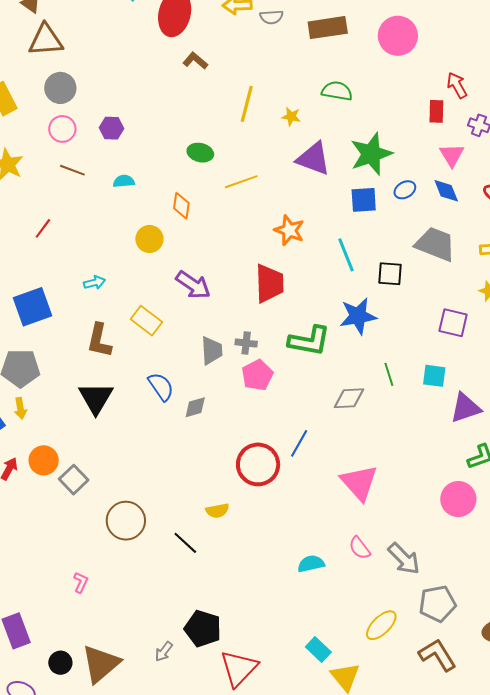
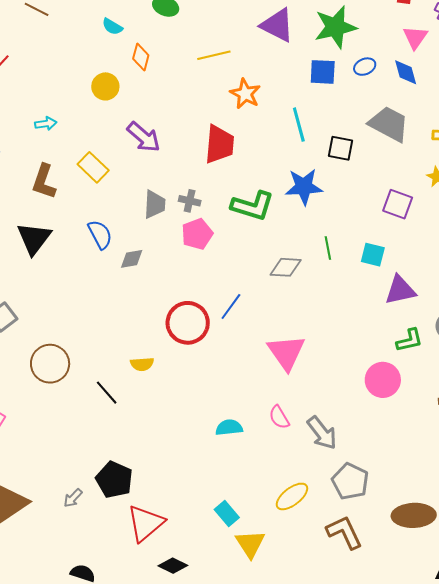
cyan semicircle: (124, 181) -> (112, 27), moved, turned -150
yellow line: (241, 182) -> (214, 55), moved
gray pentagon: (437, 604) -> (350, 481), turned 30

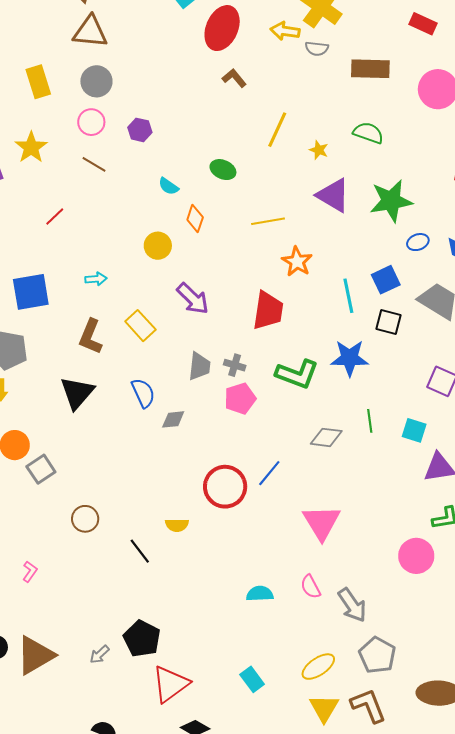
blue square: (323, 72) -> (386, 280), moved, turned -32
brown circle: (50, 364) -> (85, 519), size x0.7
yellow triangle: (250, 544) -> (324, 708), moved

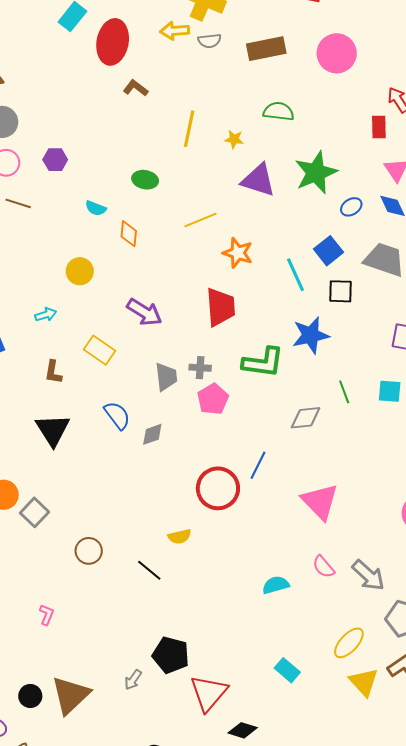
yellow circle: (158, 246) -> (80, 271), moved
brown L-shape: (90, 337) -> (53, 372), size x0.7

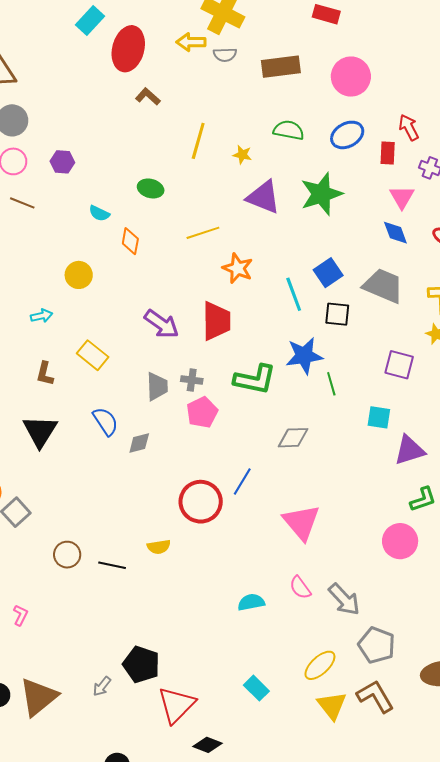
blue ellipse: (351, 207) -> (347, 135), moved, size x1.5
purple arrow: (144, 312) -> (162, 324), moved
green line: (344, 392) -> (331, 384), moved
black line: (149, 570) -> (112, 565), moved, turned -32

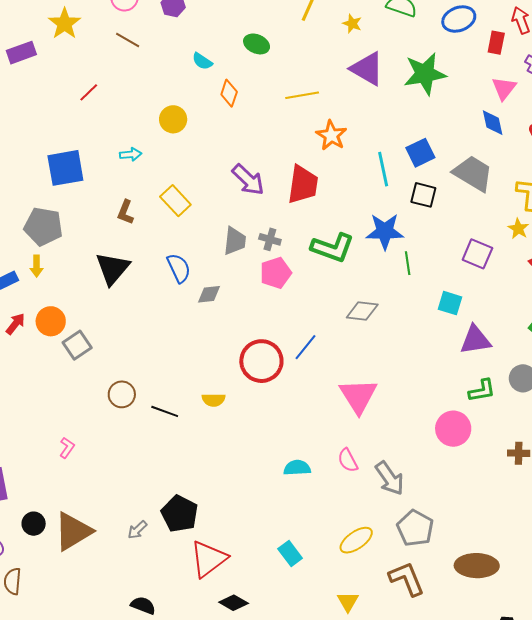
yellow triangle: (332, 706) -> (348, 602), moved, size x0.7

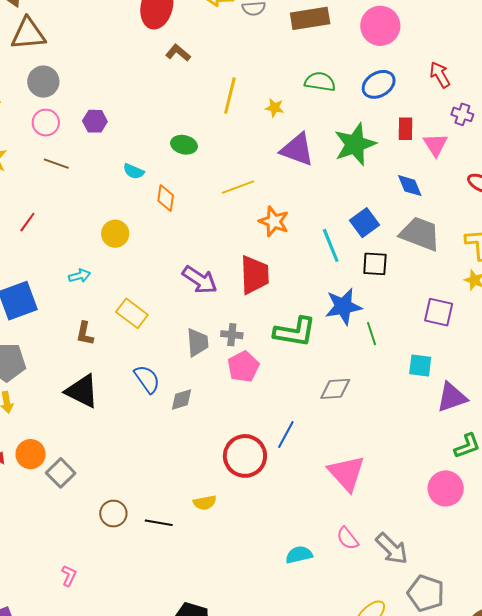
red rectangle: (496, 43) -> (406, 129), moved
blue diamond: (493, 123) -> (410, 186), moved
black triangle: (113, 268) -> (82, 391), turned -33

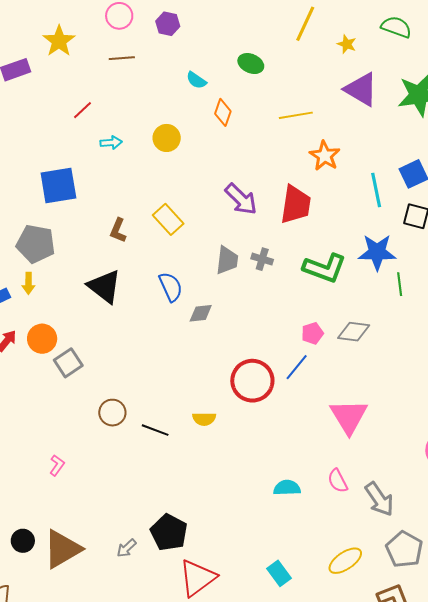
brown line: (56, 164) -> (122, 58), turned -35
cyan arrow: (80, 276) -> (111, 143), moved
pink pentagon: (243, 367) -> (312, 333), moved, size x0.7

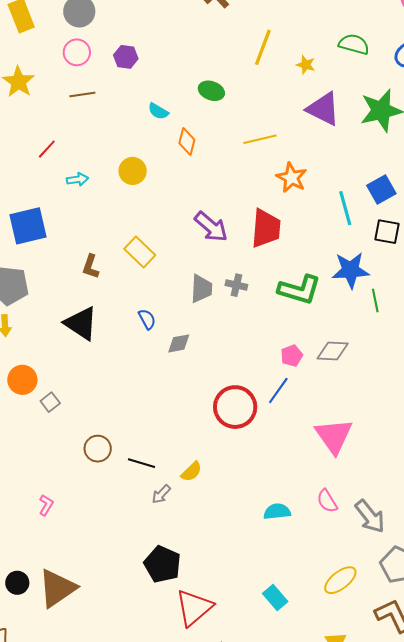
blue semicircle: (171, 287) -> (147, 319), size x0.7
gray square: (68, 363) -> (50, 402), size x0.7
yellow semicircle: (204, 419) -> (191, 472), moved, turned -40
gray arrow: (127, 548) -> (161, 494), moved

